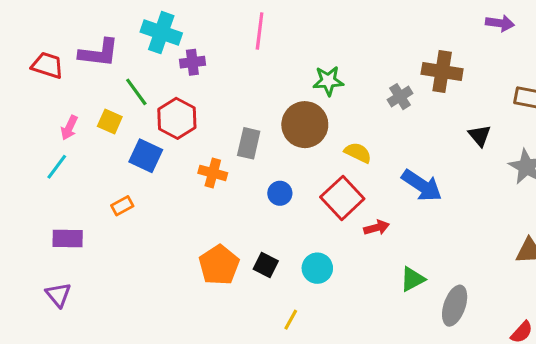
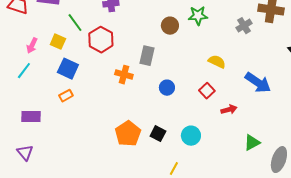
brown circle: (305, 125) -> (170, 26), moved, size x0.6
blue square: (146, 156) -> (68, 69), moved
red square: (342, 198) -> (207, 91), size x0.6

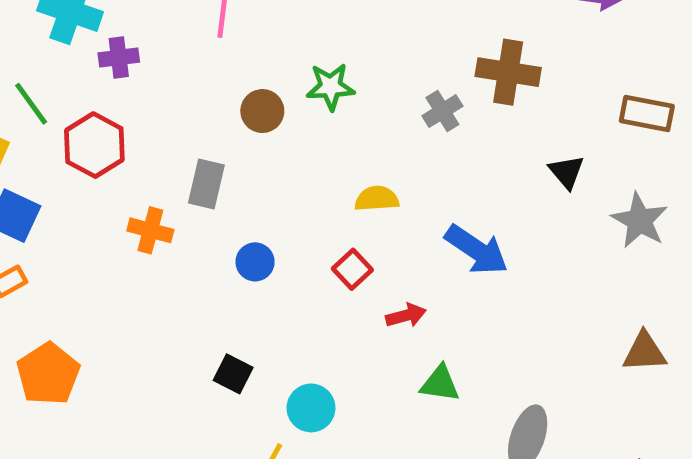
yellow semicircle: (217, 62) -> (377, 199), turned -30
orange pentagon: (128, 134) -> (48, 374), moved
cyan circle: (191, 136) -> (311, 408), moved
green triangle: (252, 143) -> (440, 384), moved, turned 36

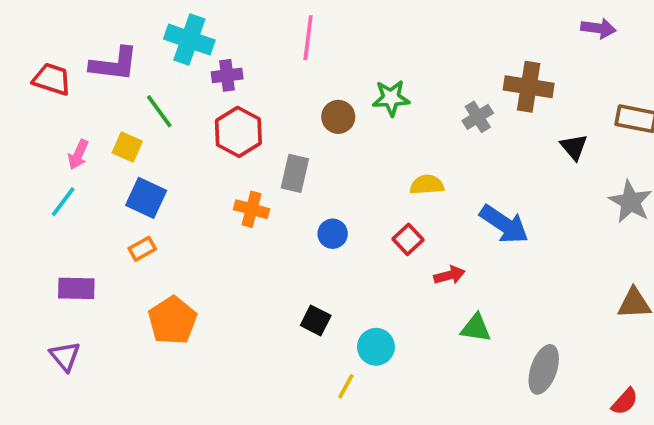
red hexagon: (94, 145) -> (238, 132), moved
black triangle: (567, 172) -> (574, 147), moved

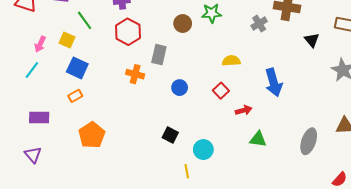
blue arrow: (504, 224) -> (274, 82), turned 40
gray ellipse: (544, 369) -> (309, 141), moved
yellow line: (346, 386) -> (187, 171), turned -40

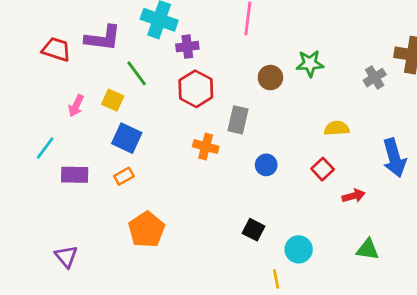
cyan line: (32, 70) -> (45, 148), moved
purple rectangle: (39, 118) -> (75, 175), moved
green triangle: (258, 139) -> (368, 249), moved

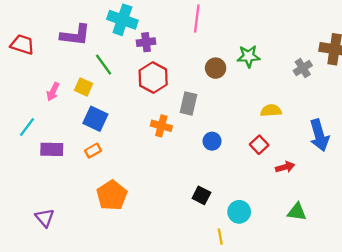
red trapezoid: (56, 49) -> (22, 45), moved

